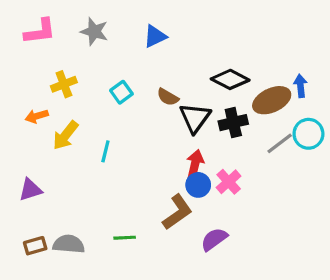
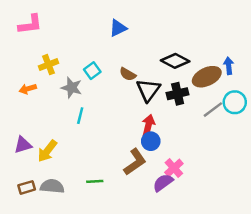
gray star: (94, 31) -> (72, 88), moved
yellow arrow: (65, 135) -> (47, 151), moved
pink cross: (229, 182) -> (174, 168), moved

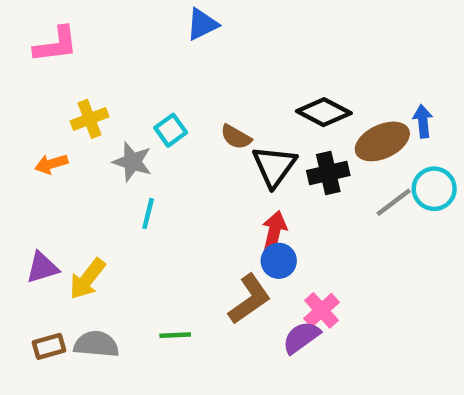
blue triangle: (118, 28) -> (202, 24), moved

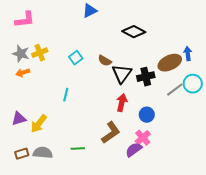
black diamond: (324, 112) -> (134, 32), moved
gray star: (132, 162) -> (21, 54), moved
blue circle: (279, 261) -> (147, 115), moved

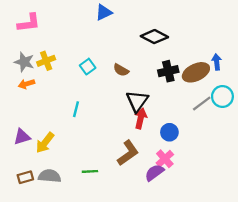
black triangle: (122, 74) -> (137, 101), moved
black cross: (146, 77) -> (168, 71), moved

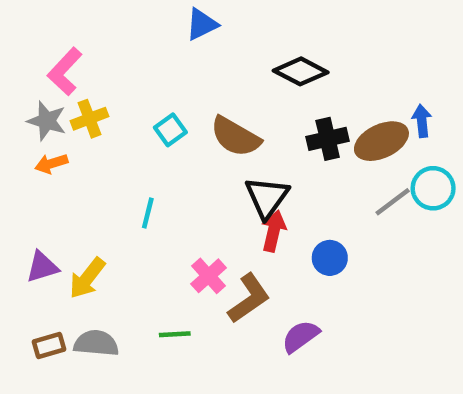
pink L-shape: (29, 23) -> (65, 71), moved, turned 140
brown semicircle: (121, 70) -> (235, 137), size x1.6
pink cross: (165, 159) -> (208, 276), moved

